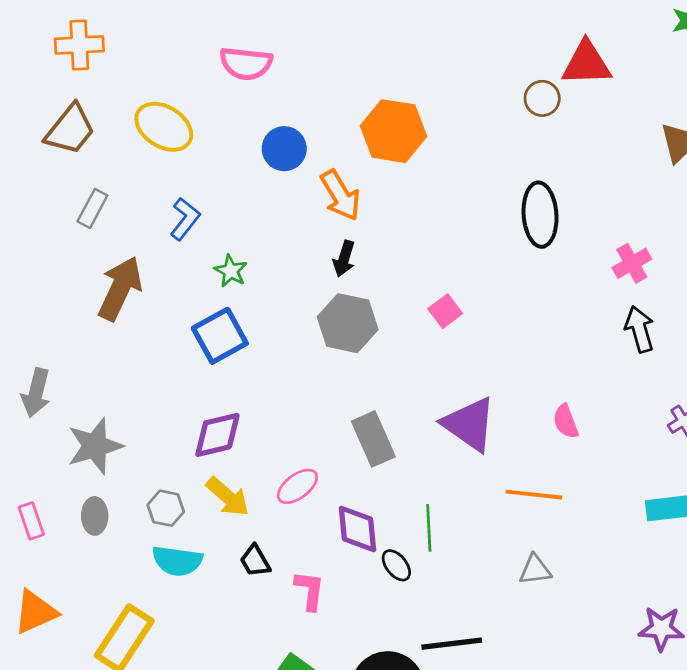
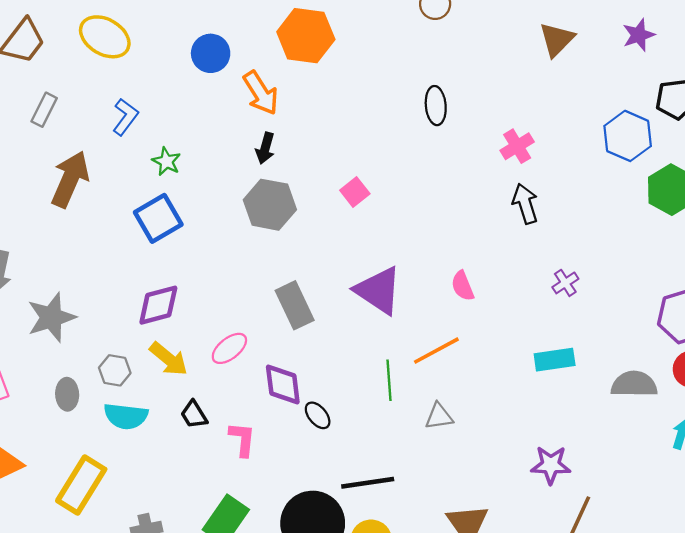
black ellipse: (540, 215) -> (436, 106), size x0.7
orange line: (534, 495) -> (436, 351), turned -33
gray ellipse: (95, 516) -> (67, 394), moved
green line: (429, 528) -> (389, 380), moved

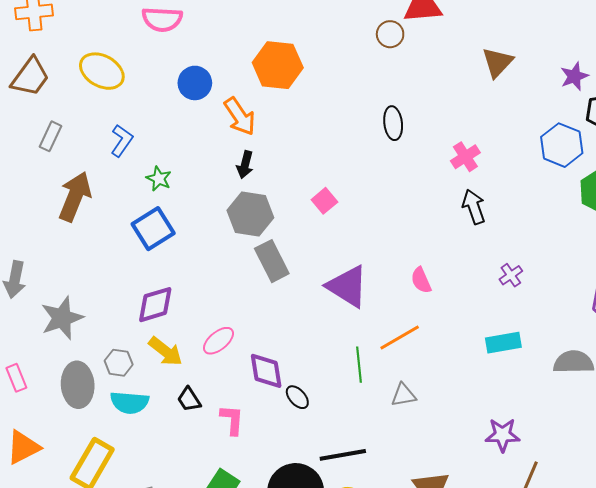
purple star: (639, 35) -> (574, 76), moved
gray rectangle: (295, 305) -> (272, 261), moved
gray ellipse: (67, 394) -> (78, 385), size x1.6

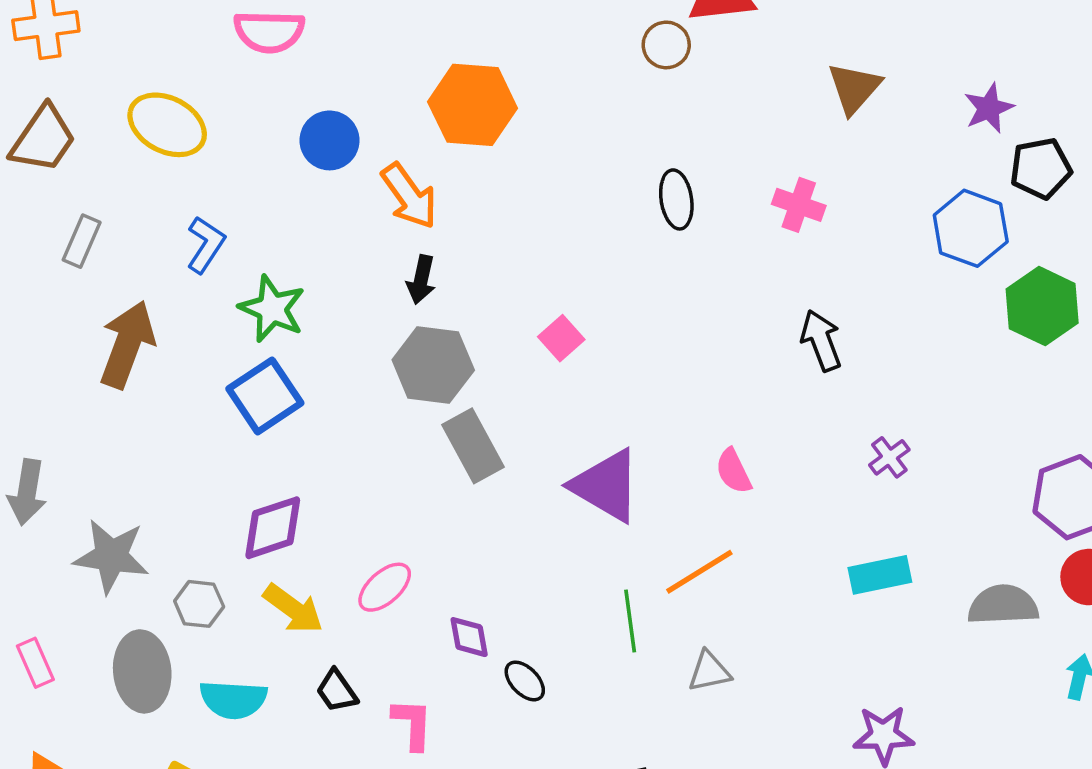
pink cross: (465, 157) -> (799, 205), moved, turned -36
green star: (159, 179) -> (272, 309), size x1.5
gray star: (62, 318) -> (111, 556), turned 30
gray hexagon: (119, 363) -> (199, 604), moved
purple diamond: (266, 371) -> (469, 637), size x0.7

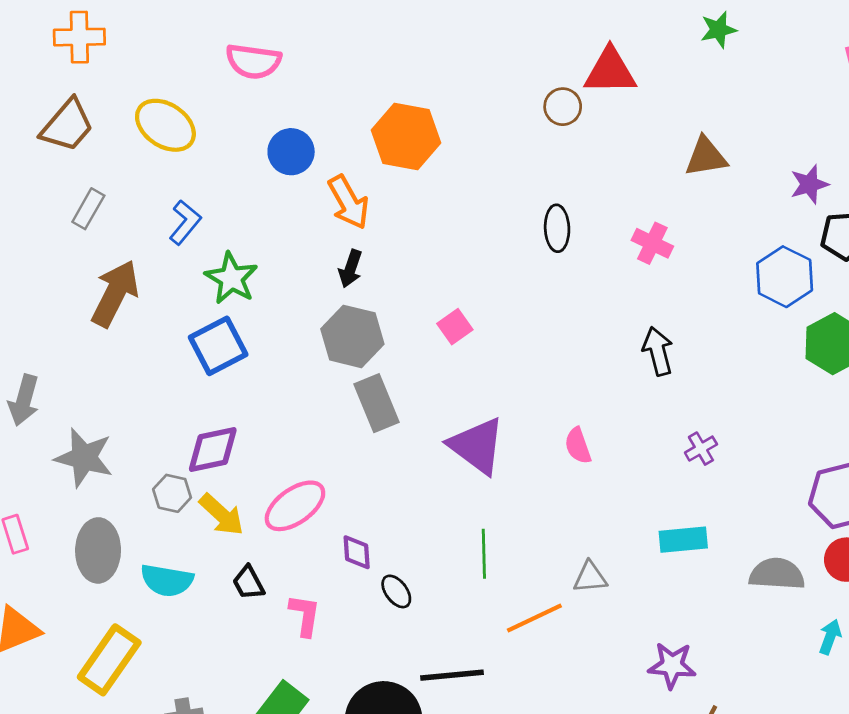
brown triangle: (854, 88) -> (706, 157), turned 33
orange line: (699, 572) -> (534, 618), moved
pink ellipse: (385, 587) -> (295, 506), size x1.4
gray hexagon: (199, 604) -> (172, 493), moved
gray triangle: (709, 671) -> (590, 577), moved

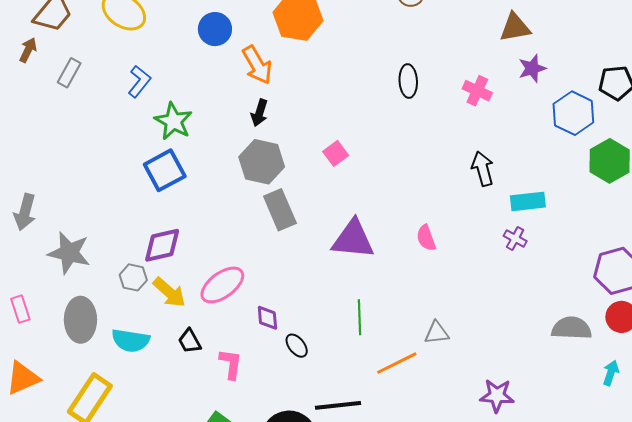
purple star: (809, 184) -> (532, 68), moved
brown arrow: (115, 293) -> (28, 50), moved, size x0.5
purple triangle: (477, 446) -> (353, 239), turned -30
purple cross: (701, 449) -> (515, 238), turned -30
cyan rectangle: (683, 540) -> (528, 201), moved

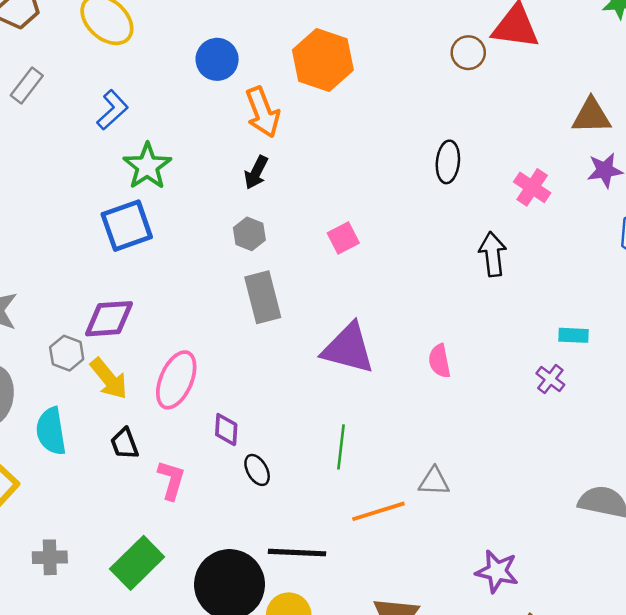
gray hexagon: (262, 162) -> (249, 234), size x0.6
black arrow: (483, 169) -> (493, 254), moved
cyan rectangle: (528, 201) -> (574, 335), size x0.7
pink ellipse: (222, 285) -> (176, 380), turned -39
cyan semicircle: (131, 340) -> (51, 431), turned 63

